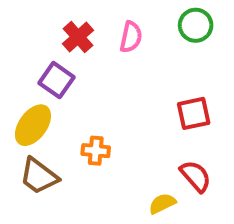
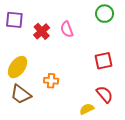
red cross: (78, 37) -> (42, 31), moved
pink semicircle: (131, 37) -> (67, 29), moved, turned 147
purple square: (56, 80) -> (14, 20), moved, turned -30

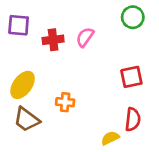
pink semicircle: (67, 29) -> (85, 37), turned 56
red cross: (42, 31) -> (53, 40), turned 35
red semicircle: (105, 94) -> (133, 119), turned 48

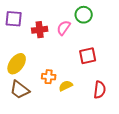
green circle: (133, 17) -> (84, 15), moved
red square: (131, 77) -> (88, 56), moved
yellow semicircle: (110, 138) -> (66, 86), moved

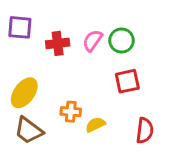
green circle: (84, 15) -> (121, 41), moved

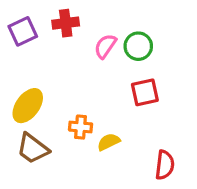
purple square: (20, 27) -> (23, 31), turned -30
red cross: (58, 43) -> (66, 23), moved
red semicircle: (145, 130) -> (165, 165), moved

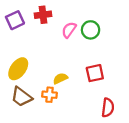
red square: (145, 92) -> (95, 73), moved
orange cross: (81, 127) -> (50, 95), moved
yellow semicircle: (109, 142) -> (60, 78), moved

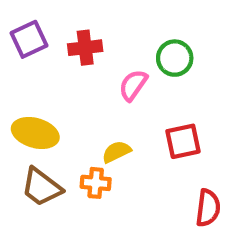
red cross: (43, 15) -> (85, 48), moved
pink semicircle: (69, 30) -> (133, 85), moved
yellow ellipse: (18, 69) -> (35, 133), turned 70

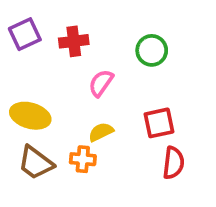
pink semicircle: (133, 85) -> (101, 83), moved
red semicircle: (208, 208) -> (173, 163), moved

